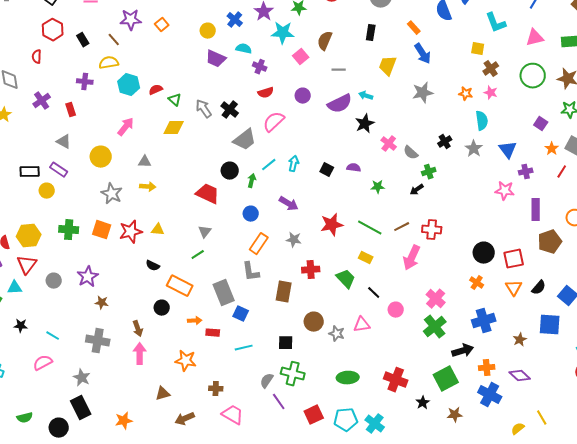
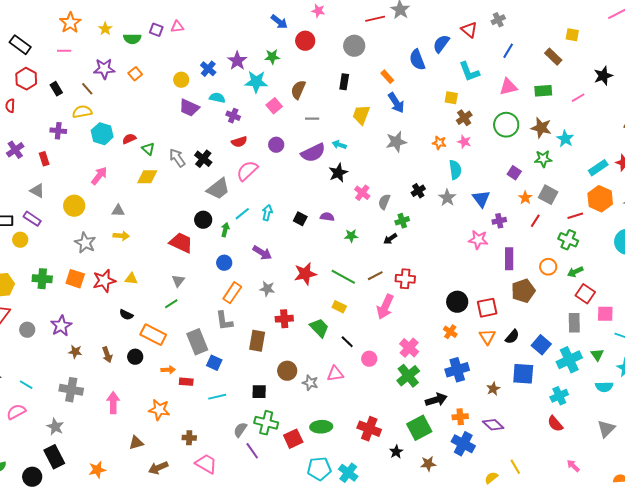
gray semicircle: (411, 153) -> (384, 202), turned 70
brown arrow: (138, 329) -> (107, 355), moved
red square: (314, 415) -> (293, 439), moved

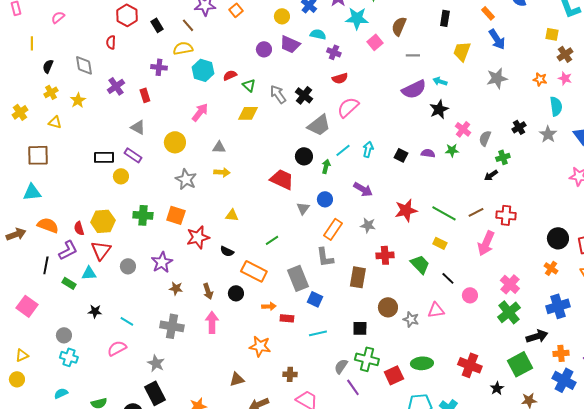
purple circle: (276, 145) -> (264, 49), moved
green star: (351, 236) -> (452, 150), moved
red star: (104, 281) -> (198, 237), moved
gray triangle: (178, 281) -> (303, 208), moved
pink arrow: (113, 403) -> (212, 322), moved

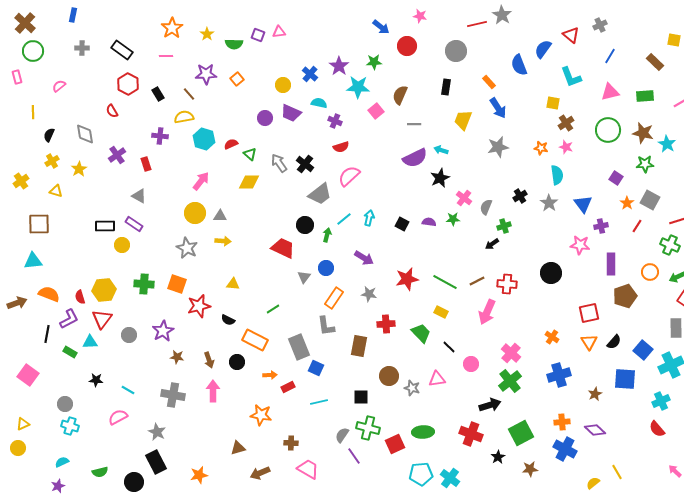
red semicircle: (111, 42) -> (112, 111), turned -32
yellow circle: (175, 142) -> (195, 213), moved
black circle: (558, 238) -> (551, 273), moved
red rectangle: (287, 318) -> (288, 387), turned -32
black arrow: (537, 336) -> (490, 405), moved

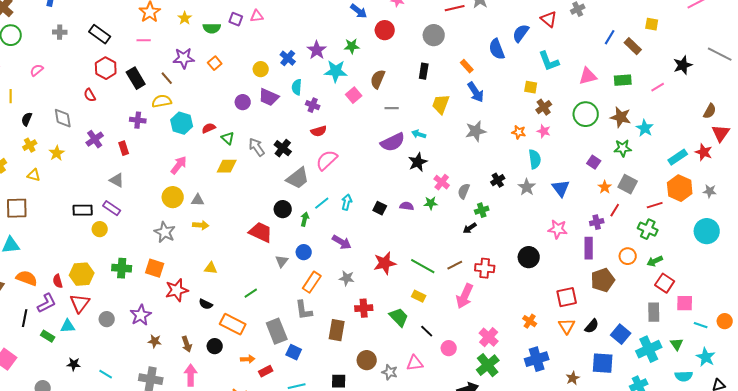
blue line: (610, 56) -> (610, 37), moved
black rectangle: (158, 94) -> (136, 78), size x1.5
cyan semicircle: (319, 103) -> (297, 87), turned -98
purple cross: (601, 226) -> (597, 222), moved

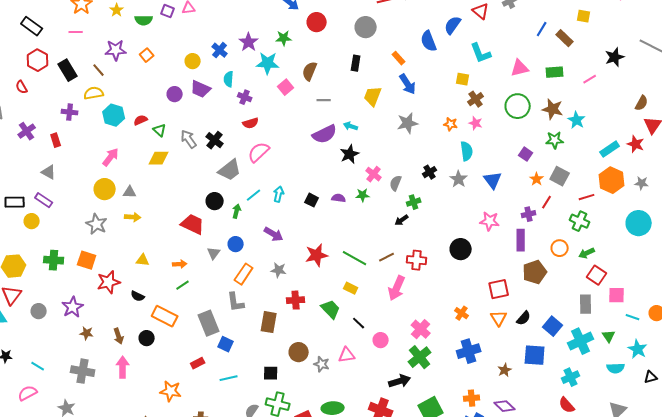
orange arrow: (248, 359) -> (180, 264), moved

